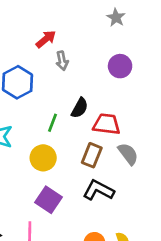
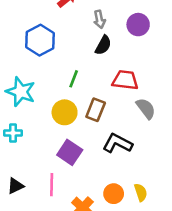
gray arrow: (62, 61) -> (99, 19), moved
black semicircle: (80, 108) -> (103, 45), moved
brown rectangle: (92, 155) -> (96, 110), moved

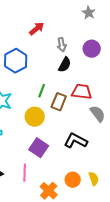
brown rectangle: (96, 110) -> (59, 102), moved

